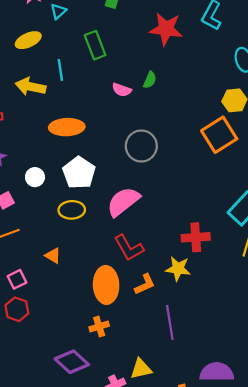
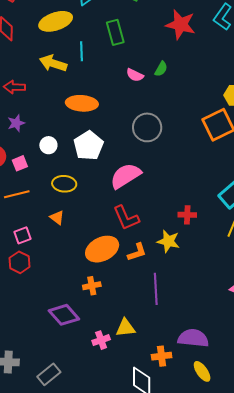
yellow ellipse: (28, 40) -> (56, 21), size x1.4
yellow ellipse: (72, 210) -> (64, 184), moved
red cross: (196, 237) -> (187, 215), size x0.7
orange ellipse: (106, 285) -> (102, 249), turned 60

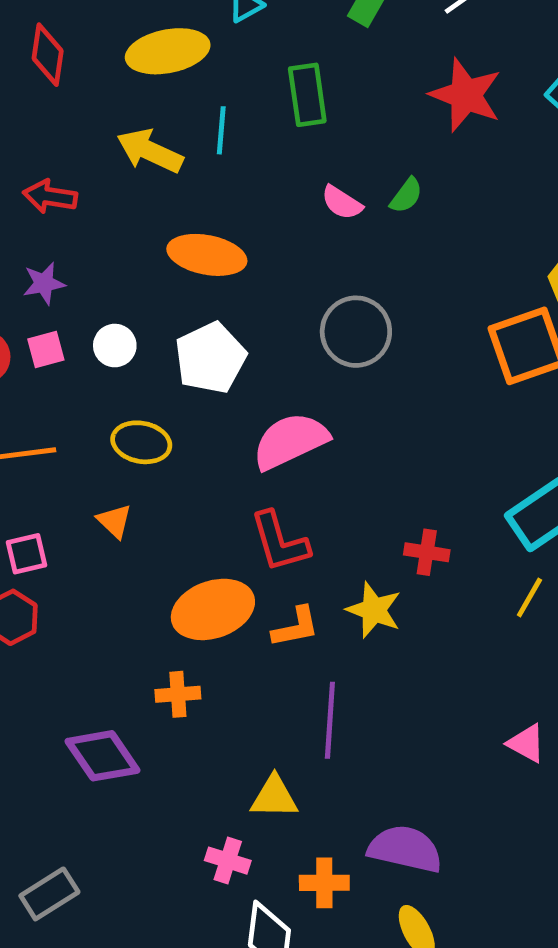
pink square: (20, 163) -> (46, 349), moved
yellow triangle: (125, 328) -> (274, 797), moved
pink cross: (101, 340) -> (228, 861), moved, turned 30

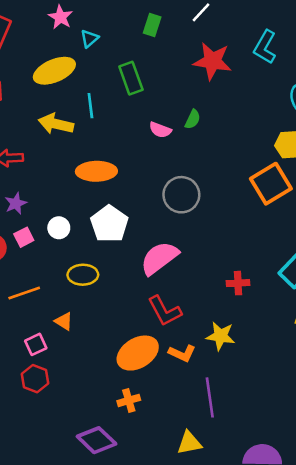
orange triangle: (114, 521) -> (64, 321), moved
red cross: (427, 552) -> (238, 283), moved
orange L-shape: (296, 627) -> (182, 353), turned 48

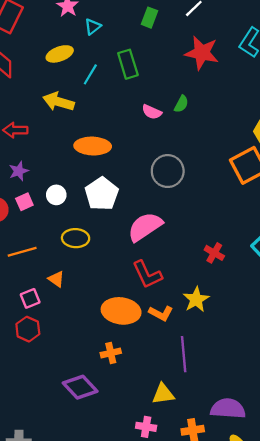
yellow ellipse: (54, 71) -> (60, 54), size x0.7
cyan line: (90, 106) -> (90, 74), moved, turned 35
red cross: (238, 283) -> (214, 253), turned 30
yellow star: (220, 336) -> (196, 300), turned 30
orange ellipse: (138, 353) -> (121, 311), turned 36

